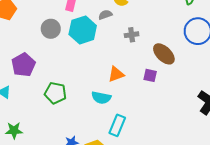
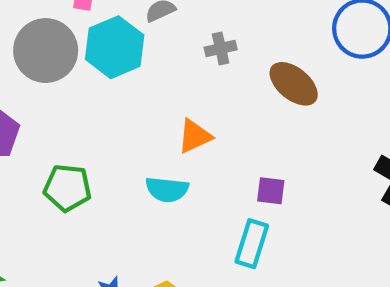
gray circle: (51, 29) -> (46, 51), size x1.5
purple square: (150, 75) -> (271, 191), moved
cyan rectangle: (117, 125) -> (252, 244), moved

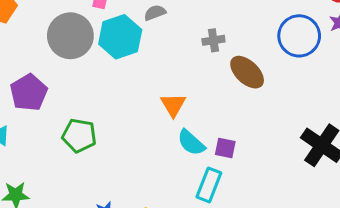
gray cross: (221, 48) -> (213, 40), moved
orange triangle: (195, 136) -> (173, 105), turned -40
cyan semicircle: (167, 189) -> (191, 143), moved, turned 32

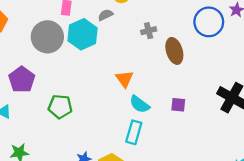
brown ellipse: (247, 72) -> (174, 51), turned 35
purple square: (225, 148) -> (178, 105), moved
cyan rectangle: (209, 185) -> (134, 132), moved

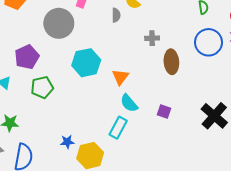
gray semicircle: (105, 15) -> (116, 15), turned 104
cyan hexagon: (83, 34) -> (86, 63), moved
green pentagon: (60, 107) -> (42, 87), moved, turned -30

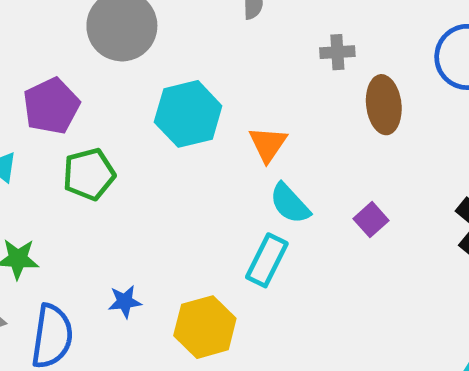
purple square: (164, 112) -> (371, 220), turned 32
blue star: (67, 142) -> (125, 302), moved

